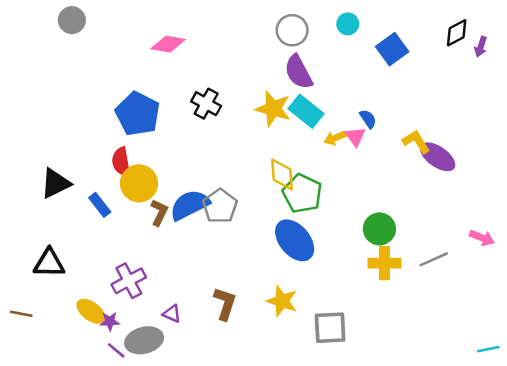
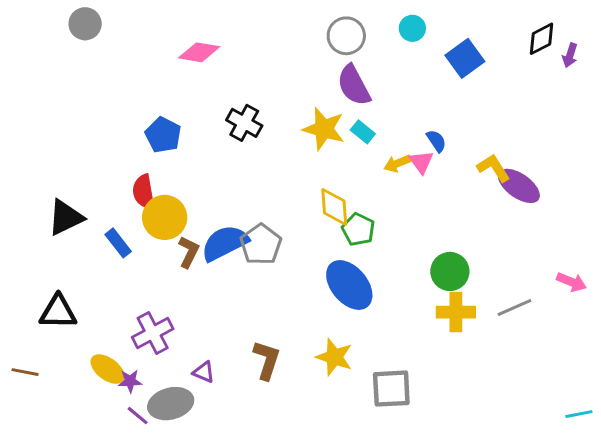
cyan rectangle: (306, 111) -> (363, 132), size x0.6
blue pentagon: (138, 114) -> (163, 135), size x0.7
green pentagon: (302, 193) -> (358, 229), size x0.7

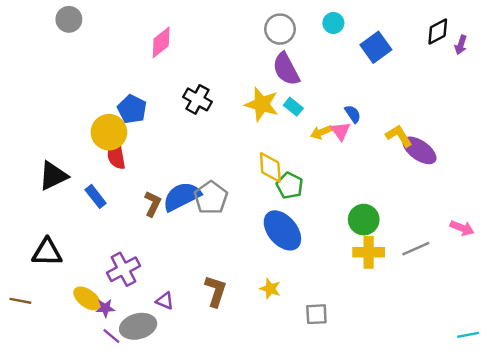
pink diamond: (199, 52) -> (161, 42), turned -48
yellow circle: (165, 217) -> (109, 132), moved
yellow star: (334, 357) -> (270, 289), size x0.7
gray square: (391, 389) -> (316, 314), size x0.7

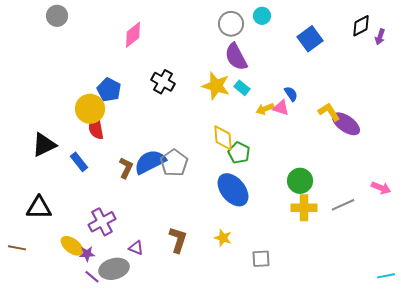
cyan circle: (333, 23) -> (262, 16), moved
pink triangle: (341, 131) -> (281, 108), turned -36

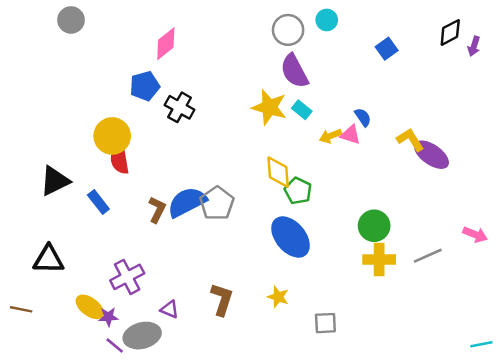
blue square: (310, 39) -> (387, 49), size x0.7
black cross: (163, 82) -> (180, 107), moved
blue pentagon: (109, 90) -> (145, 86), moved, turned 30

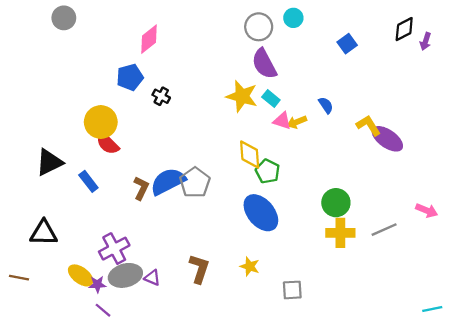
black cross: (180, 107) -> (161, 96), size x0.7
pink triangle: (350, 135) -> (282, 121), moved
red semicircle: (120, 160) -> (107, 143), turned -35
gray ellipse: (142, 336) -> (125, 275), moved

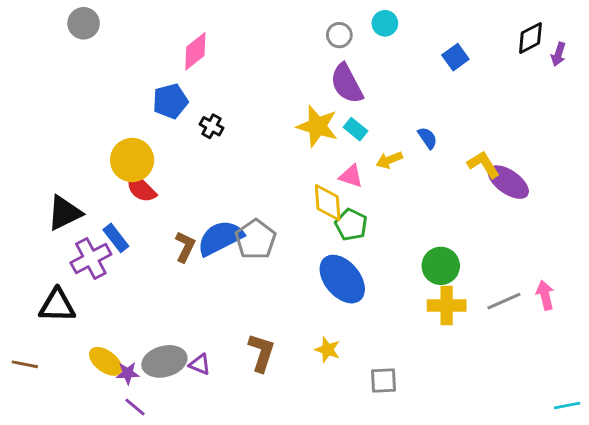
gray circle: (259, 27) -> (339, 35), size x0.7
pink triangle: (282, 121) -> (351, 176), moved
pink arrow: (427, 210) -> (545, 295), moved, turned -125
purple cross: (114, 249) -> (91, 258), moved

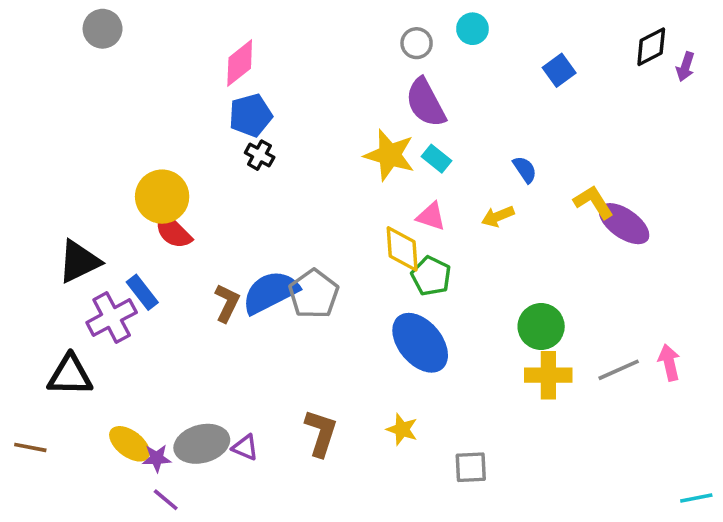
blue pentagon: (170, 101) -> (251, 115), moved
yellow arrow: (389, 160) -> (498, 216), moved

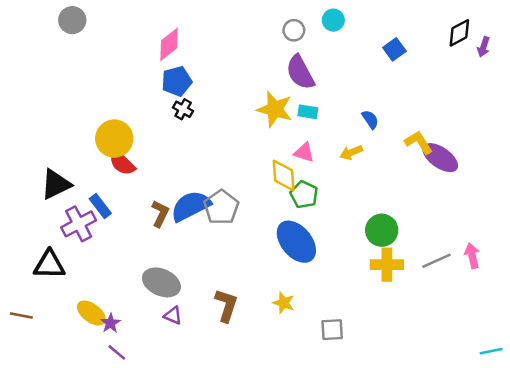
cyan rectangle: (436, 159) -> (308, 112), turned -30
gray ellipse: (202, 444) -> (161, 282), moved, turned 39
purple star: (157, 458) -> (110, 323), turned -30

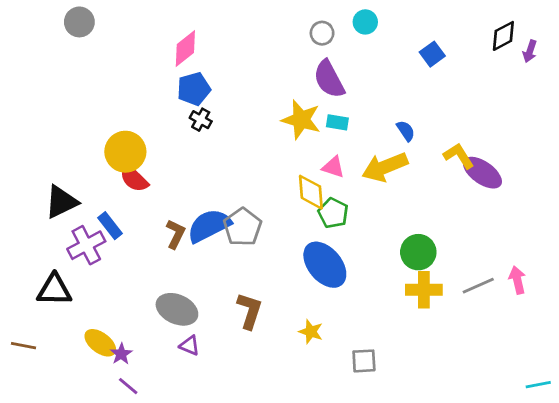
yellow arrow: (351, 153) -> (385, 167), size x1.8
brown L-shape: (226, 305) -> (250, 311), moved

